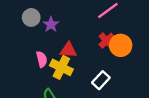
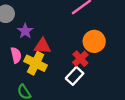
purple star: (51, 24) -> (25, 31), moved
red cross: (107, 41) -> (80, 59), moved

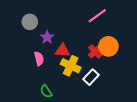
red cross: (80, 59) -> (95, 51), moved
yellow cross: (36, 63) -> (71, 66), moved

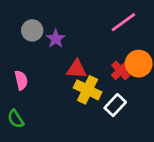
purple star: (47, 37) -> (56, 39), moved
pink semicircle: (39, 59) -> (21, 80), moved
green semicircle: (46, 91) -> (16, 119), moved

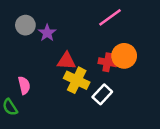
red cross: (121, 71) -> (107, 62), turned -36
pink semicircle: (21, 80) -> (24, 85), moved

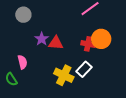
purple star: (47, 33) -> (42, 39), moved
yellow cross: (77, 80) -> (64, 75), moved

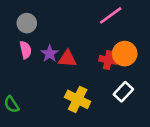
pink semicircle: (22, 62) -> (26, 50), moved
white rectangle: (84, 69) -> (123, 92), moved

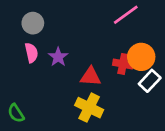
red triangle: (67, 59) -> (91, 77), moved
white rectangle: (123, 92) -> (150, 81), moved

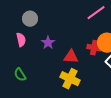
pink semicircle: (31, 53) -> (21, 40), moved
green semicircle: (16, 113) -> (20, 75), moved

